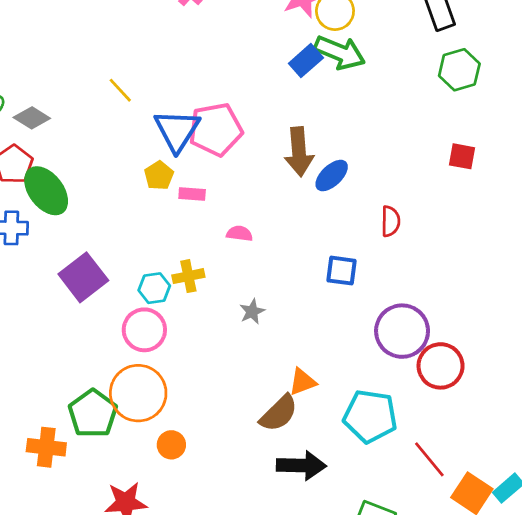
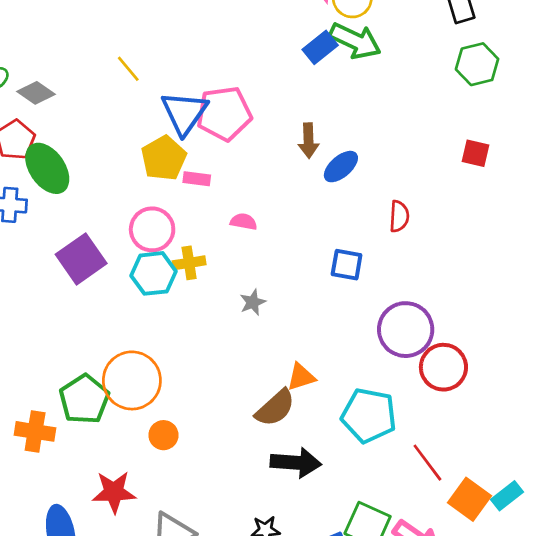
brown arrow: (299, 152) -> (308, 141), size x0.7
yellow pentagon: (159, 176) -> (164, 158), size x1.5
cyan hexagon: (154, 288) -> (153, 273), size x1.4
pink circle: (144, 330) -> (152, 229), moved

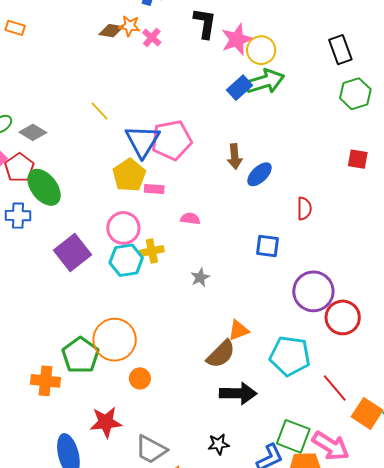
green arrow: (355, 41) -> (265, 81), turned -39

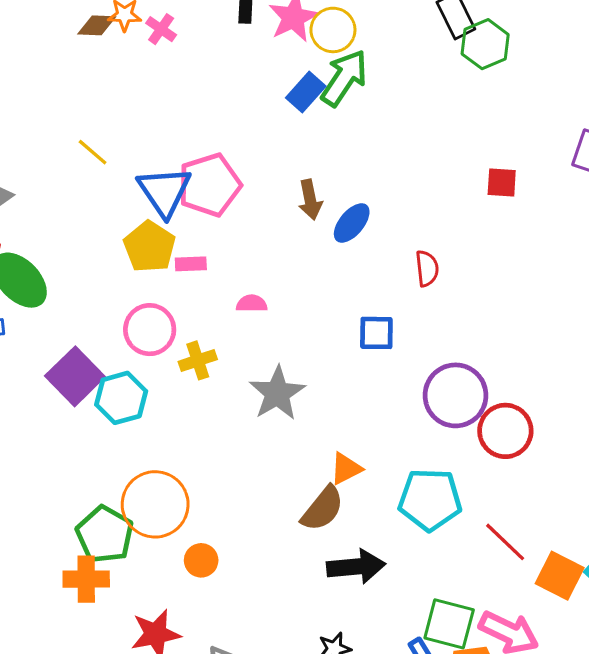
green arrow: (265, 81) -> (344, 78), turned -33
green hexagon: (355, 94) -> (485, 44), moved
cyan hexagon: (126, 260) -> (121, 398), moved
gray star: (200, 277) -> (277, 393), size x1.8
orange cross: (46, 381) -> (86, 579), moved

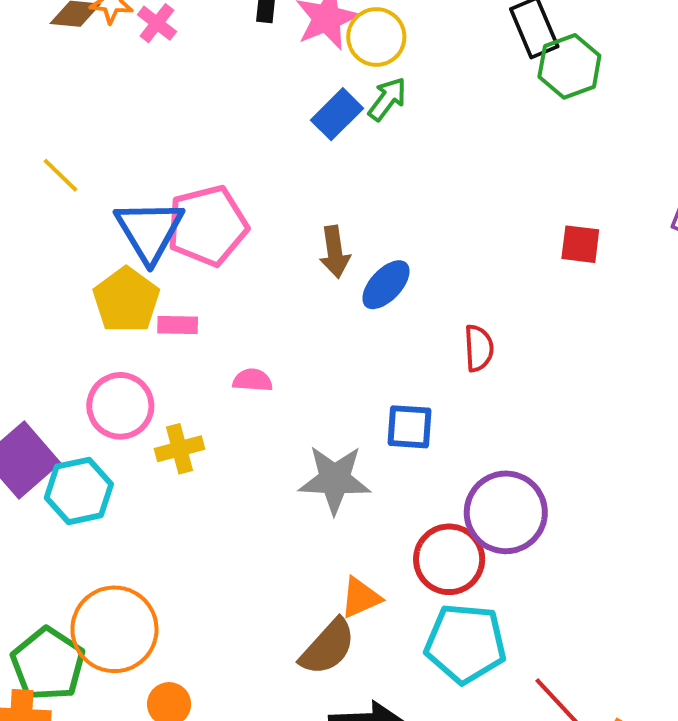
green arrow: (344, 78) -> (387, 99), size x0.6
gray star: (277, 393) -> (335, 479), moved, turned 30
red circle: (505, 431) -> (449, 559), moved

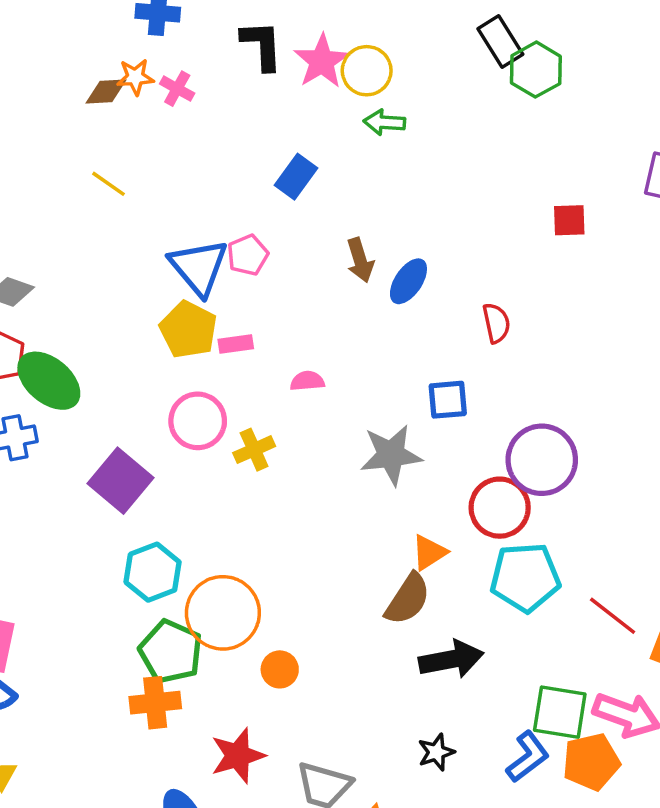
green arrow: (387, 99) -> (384, 122), turned -114
blue rectangle: (337, 114) -> (296, 177), moved
yellow line: (60, 175) -> (108, 184), moved
pink pentagon: (207, 226) -> (248, 255), size x0.6
cyan hexagon: (79, 491) -> (153, 572), moved

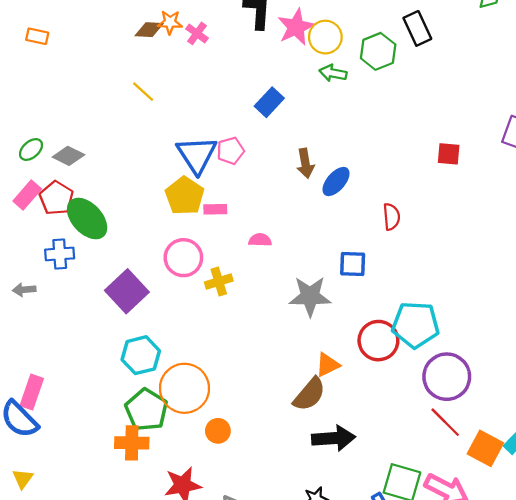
green hexagon: (536, 70) -> (378, 51), moved
purple circle: (542, 460) -> (447, 377), moved
cyan pentagon: (525, 577) -> (416, 325), moved

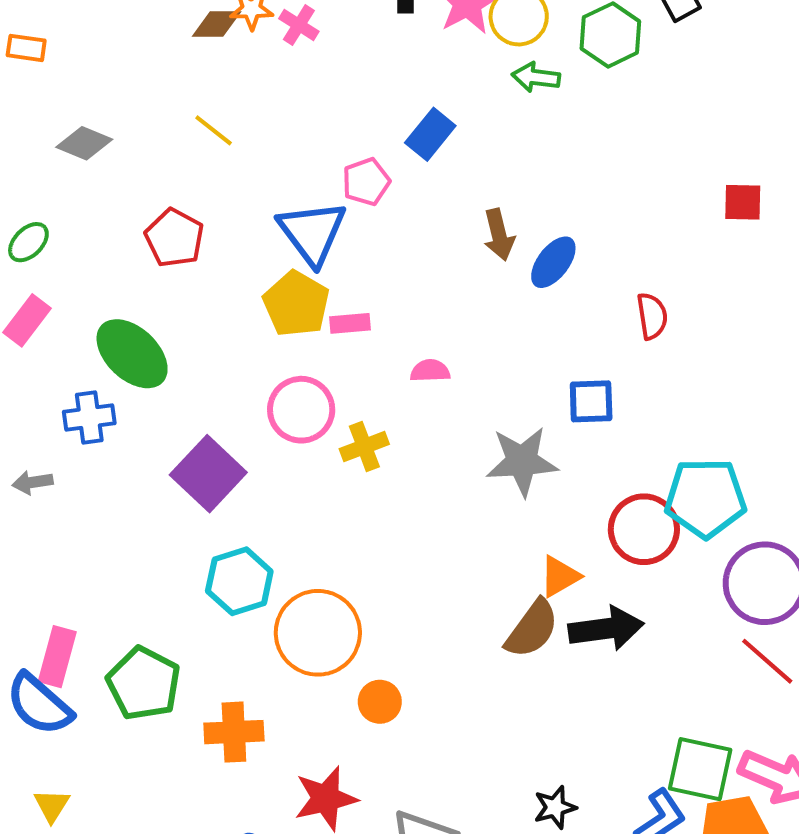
pink pentagon: (231, 151) -> (366, 182), moved
gray diamond: (68, 156) -> (84, 143), moved
red pentagon: (56, 198) -> (174, 238), moved
green pentagon: (146, 410) -> (144, 683), moved
black arrow: (334, 438) -> (606, 629), moved

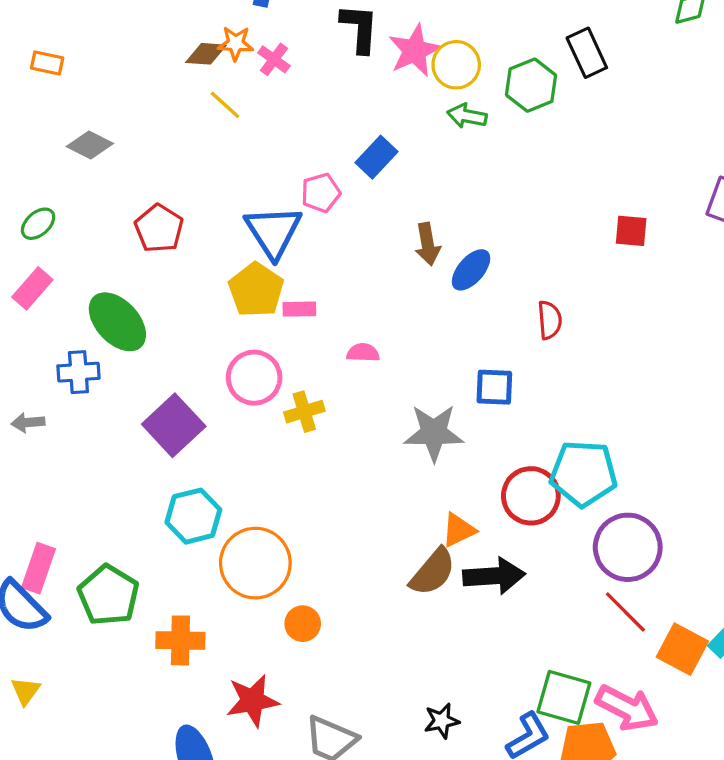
yellow line: (214, 130) -> (225, 105), moved

